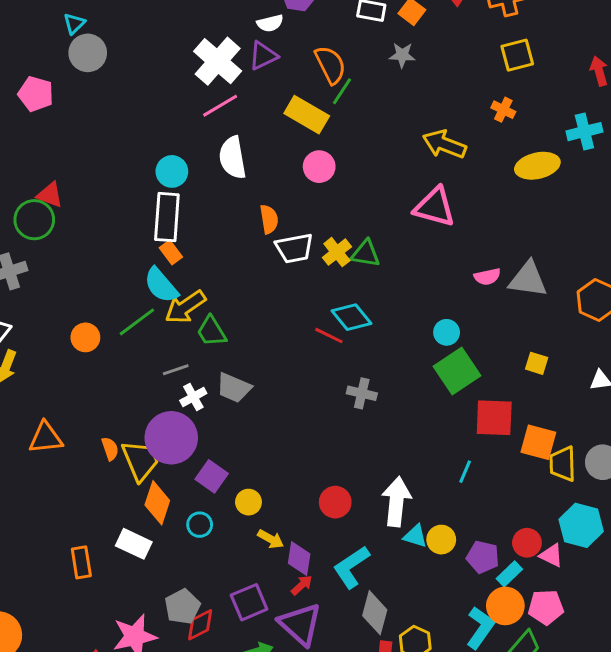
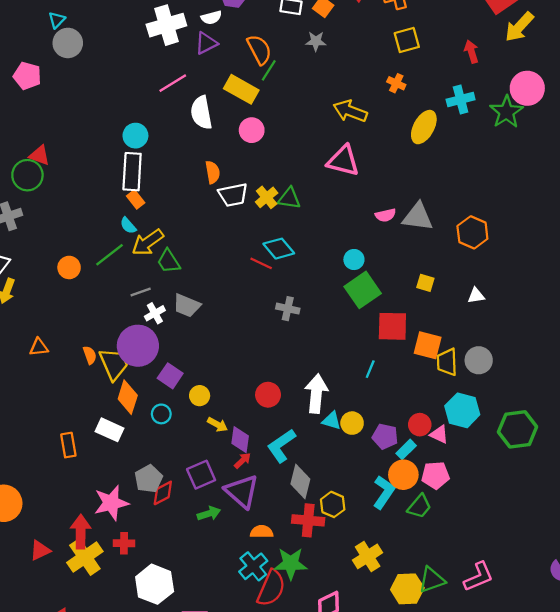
white cross: (218, 61) -> (166, 25), moved, turned 33
white semicircle: (233, 158) -> (201, 113), moved
yellow ellipse: (537, 166) -> (424, 127), turned -48
cyan semicircle: (161, 285) -> (128, 226), size x0.6
orange triangle: (46, 438) -> (39, 347), size x0.7

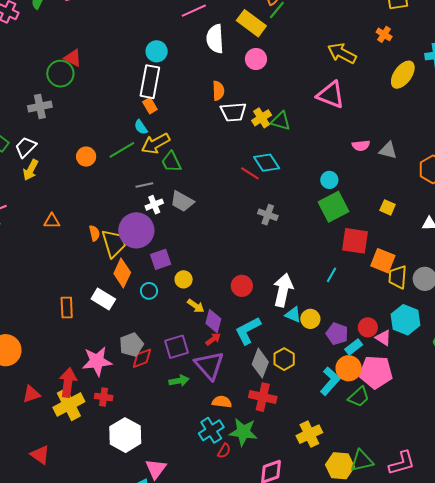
gray triangle: (418, 217) -> (388, 150), size x0.7
purple square: (170, 376) -> (161, 259), turned 30
pink pentagon: (435, 475) -> (376, 372), size x1.4
yellow hexagon: (333, 504) -> (284, 359), moved
red semicircle: (271, 588) -> (224, 451), size x0.5

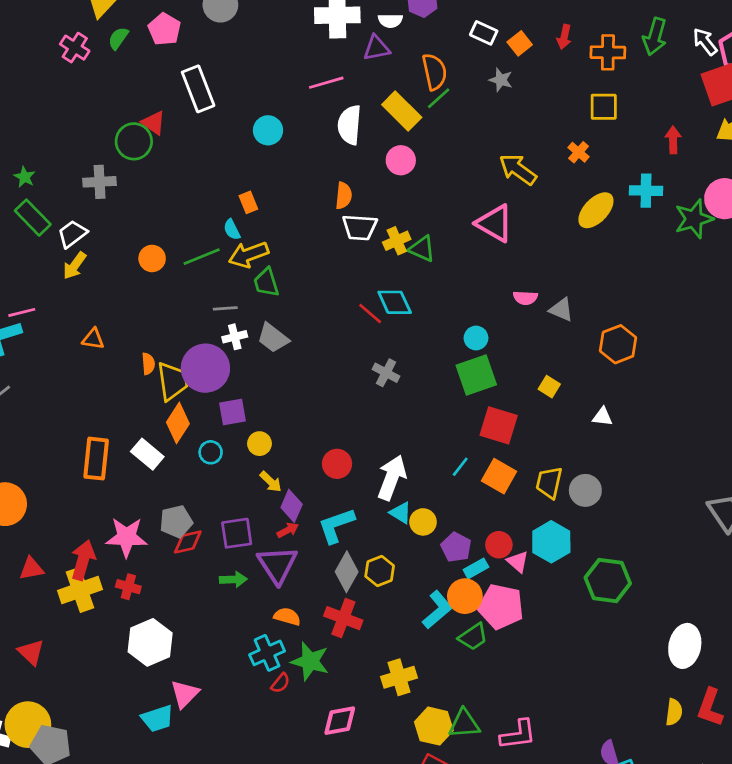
white rectangle: (150, 82) -> (198, 89), moved, turned -40
orange square: (383, 261) -> (499, 476), moved
orange rectangle: (67, 308) -> (96, 459), size x1.4

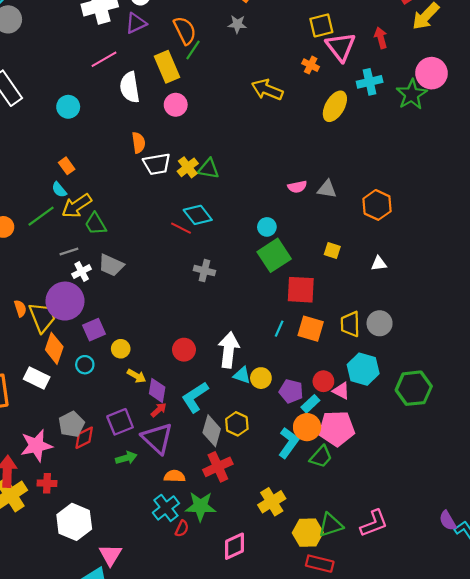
yellow rectangle: (402, 111) -> (167, 67), turned 36
pink triangle: (495, 223) -> (341, 47), moved, turned 36
red cross: (343, 618) -> (218, 467), turned -32

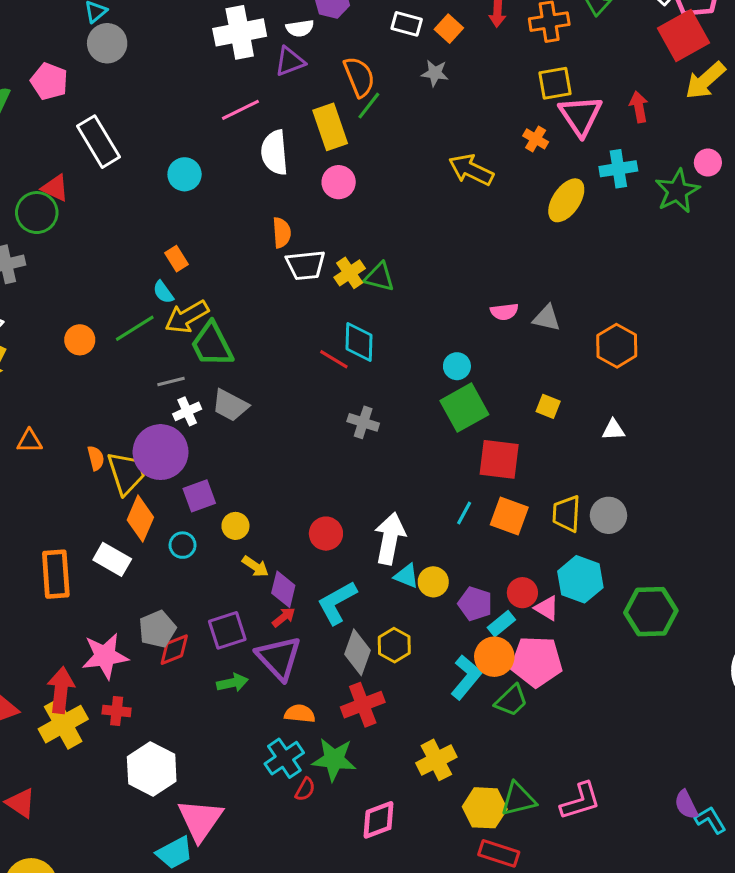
pink circle: (431, 73) -> (708, 163), size x0.6
cyan diamond: (198, 215) -> (359, 342), turned 36
green trapezoid: (96, 224) -> (212, 345), size x1.4
pink triangle: (110, 555) -> (200, 820), size x1.4

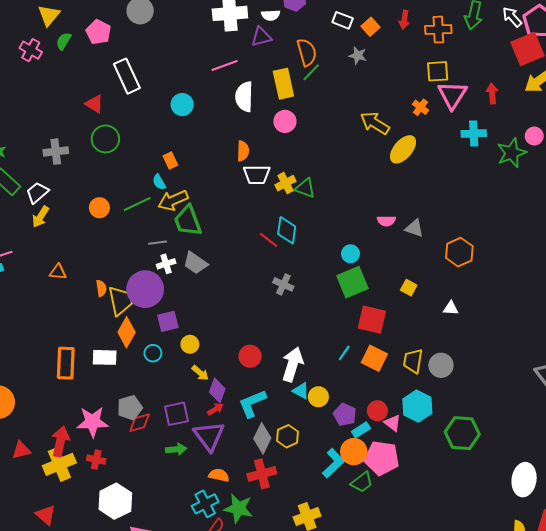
yellow ellipse: (566, 200) -> (403, 149), moved
green circle: (37, 213) -> (105, 139), moved
white rectangle: (112, 559) -> (105, 357), turned -35
red triangle: (21, 803) -> (46, 515), moved

